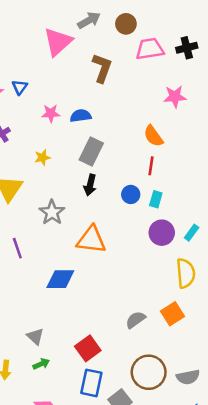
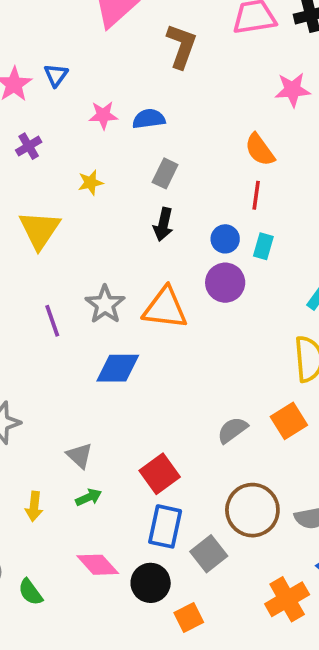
gray rectangle: (91, 152) -> (165, 173), size x0.7
gray star: (52, 212) -> (105, 304), moved
purple circle: (162, 233) -> (225, 283), moved

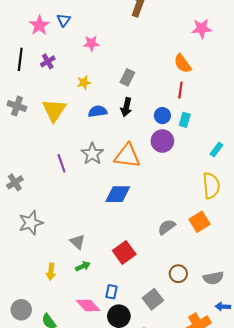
blue semicircle: (149, 119) -> (98, 111), moved
blue diamond: (118, 368) -> (118, 194), moved
brown circle: (252, 510) -> (178, 274), size x0.6
blue rectangle: (165, 526) -> (111, 292), moved, size x0.6

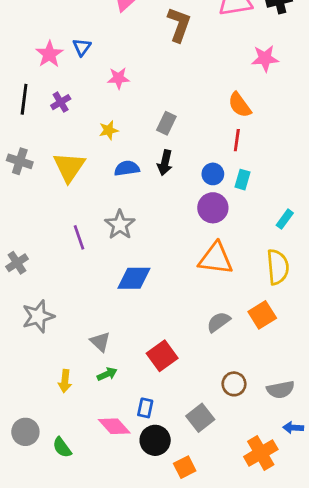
orange triangle: (127, 156) -> (216, 259), moved
blue diamond: (118, 194) -> (134, 278), moved

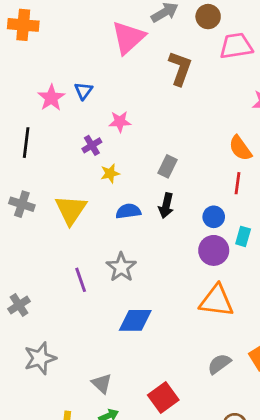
purple cross: (61, 102) -> (92, 145), moved
cyan rectangle: (242, 180) -> (243, 236), moved

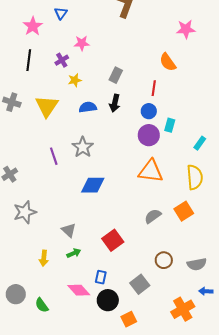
blue triangle: (83, 91) -> (61, 13), moved
black line: (26, 143) -> (29, 60), moved
red line: (237, 183) -> (154, 88), moved

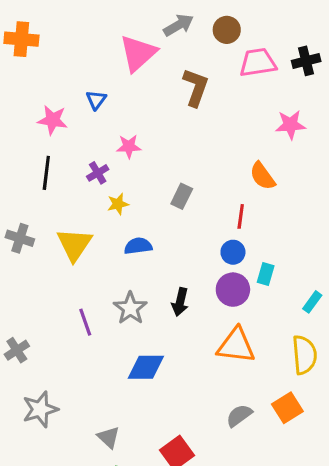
pink star: (33, 26) -> (53, 120), turned -30
black arrow: (115, 103) -> (180, 302), moved

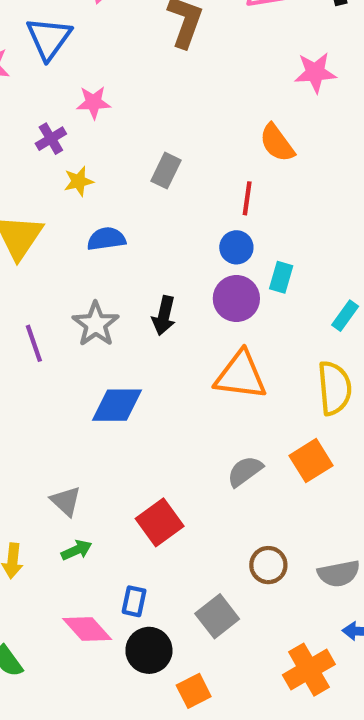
blue triangle: (96, 100) -> (49, 38), size x1.6

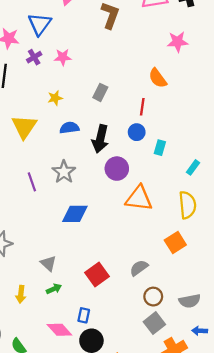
purple cross: (51, 139) -> (34, 57), moved
purple circle: (236, 299) -> (117, 169), moved
black arrow: (164, 316) -> (100, 139), moved, size x1.4
gray semicircle: (245, 471) -> (139, 268), moved
gray square: (217, 616) -> (154, 323), moved

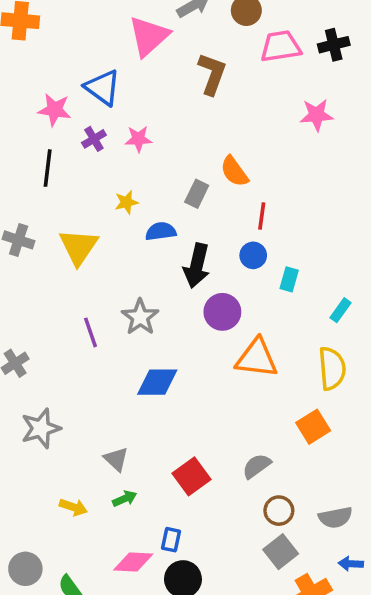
blue triangle: (40, 24) -> (102, 88), turned -30
orange semicircle: (158, 78) -> (234, 171), moved
blue semicircle: (69, 128) -> (161, 231), moved
yellow arrow: (21, 294) -> (73, 507), turned -77
pink diamond: (59, 330) -> (133, 562), turned -45

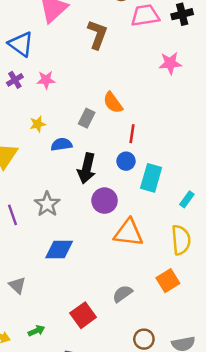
cyan rectangle: (289, 279) -> (151, 178), size x1.6
gray triangle: (116, 459) -> (17, 285), moved
gray semicircle: (257, 466) -> (122, 294), moved

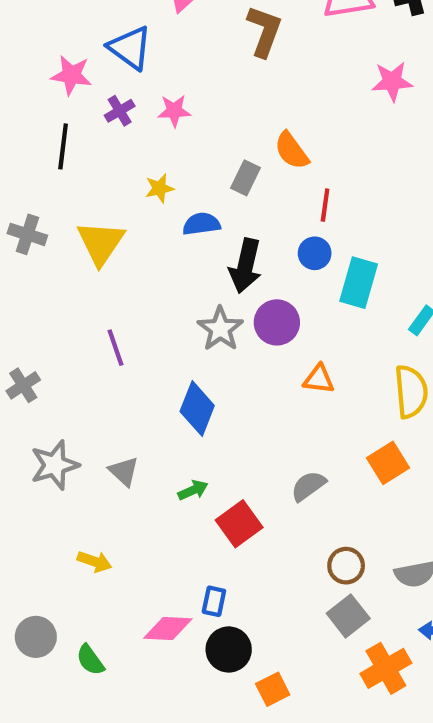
gray star: (47, 204) -> (220, 329), moved
orange triangle: (128, 233) -> (319, 379), size x0.6
blue diamond: (59, 250) -> (197, 408), turned -68
green arrow: (36, 331) -> (193, 490), moved

